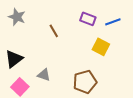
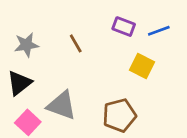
gray star: (17, 17) -> (26, 45), moved, turned -30
gray triangle: (44, 75) -> (62, 105), size x1.6

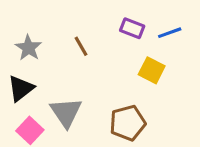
gray star: (26, 45) -> (28, 48), turned -30
gray triangle: (62, 105) -> (66, 112), turned 36

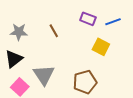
gray star: (28, 48) -> (19, 32), turned -30

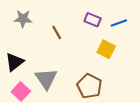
gray star: (19, 32) -> (23, 19), moved
brown pentagon: (85, 82) -> (89, 86), turned -30

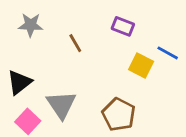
blue line: (119, 23) -> (168, 53), moved, turned 49

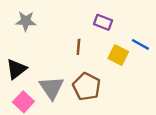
brown line: (75, 43) -> (78, 47), moved, turned 35
brown pentagon: (119, 114) -> (87, 87), moved

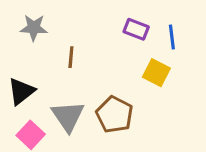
blue line: (140, 44) -> (172, 37), moved, turned 54
brown line: (78, 47) -> (71, 57), moved

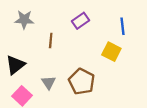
purple rectangle: (136, 29) -> (81, 21), moved, turned -56
gray triangle: (68, 116) -> (48, 83), size x0.6

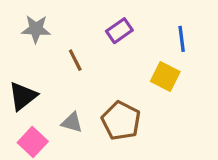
brown line: (51, 41) -> (75, 60), turned -32
gray triangle: (48, 83) -> (72, 122), turned -40

